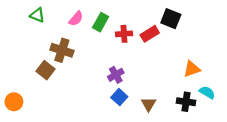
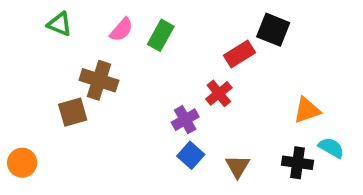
red cross: (124, 34) -> (219, 93), moved, turned -35
brown square: (46, 70) -> (73, 112), turned 36

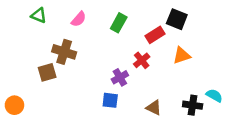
green rectangle: (161, 35) -> (119, 23), moved
orange triangle: (307, 110) -> (182, 56), moved
blue square: (191, 155) -> (110, 100), moved, turned -35
brown triangle: (238, 166) -> (154, 108), turned -35

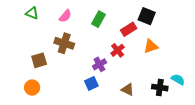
brown cross: (64, 52) -> (64, 43), moved
blue square: (110, 100) -> (91, 83), turned -32
orange circle: (14, 105) -> (32, 88), moved

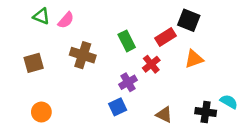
pink semicircle: (65, 16) -> (66, 20), moved
green rectangle: (98, 19) -> (127, 41), moved, turned -56
brown square: (39, 60) -> (34, 63), moved

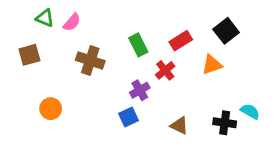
black square: (189, 20) -> (226, 31), moved, turned 30
brown square: (34, 63) -> (29, 55), moved
orange circle: (41, 112) -> (51, 109), moved

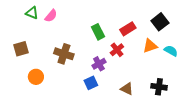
brown square: (29, 55) -> (21, 49), moved
brown cross: (90, 60) -> (64, 54), moved
cyan semicircle: (250, 111) -> (171, 51), moved

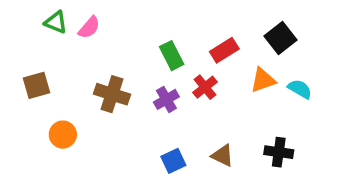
purple cross: (99, 64) -> (166, 99), moved
blue square: (91, 83) -> (173, 161), moved

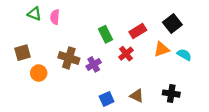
pink semicircle: (89, 27) -> (55, 17), turned 144
purple cross: (166, 99) -> (94, 64), moved
orange circle: (63, 135) -> (39, 73), moved

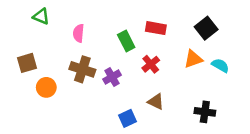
pink semicircle: (55, 17) -> (79, 33), moved
red rectangle: (138, 31) -> (156, 28), moved, turned 42
brown triangle: (137, 96) -> (156, 102), moved

